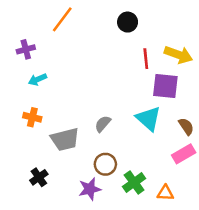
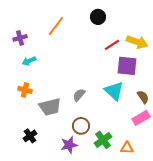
orange line: (62, 19) -> (56, 26), moved
red line: (146, 59) -> (112, 45), turned 63

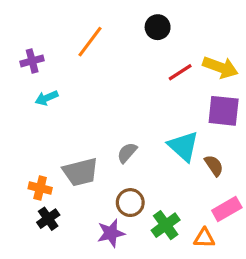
purple square: (127, 66) -> (224, 111), moved
orange cross: (25, 90) -> (40, 188), moved
brown semicircle: (143, 97) -> (214, 166), moved
pink rectangle: (141, 118) -> (227, 209), moved

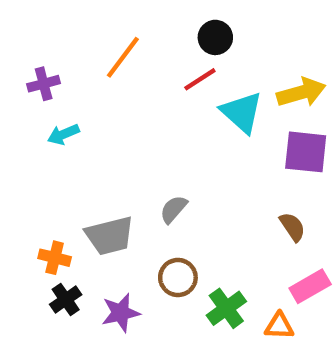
yellow arrow: (220, 67) -> (301, 92), turned -36
red line: (180, 72) -> (200, 79), moved
cyan triangle: (183, 146) -> (242, 112), moved
purple star: (111, 233) -> (121, 313), moved

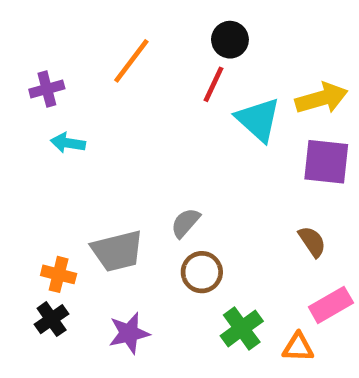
red line: (200, 79) -> (214, 84), turned -32
cyan arrow: (63, 134) -> (68, 143), turned 32
brown circle: (178, 277) -> (202, 272), moved
black cross: (66, 300) -> (52, 319), moved

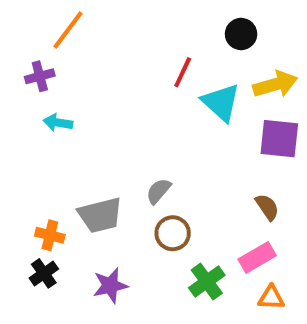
black circle: (230, 40) -> (241, 34), moved
orange line: (131, 61) -> (68, 30), moved
pink rectangle: (331, 305) -> (257, 257), moved
orange triangle: (298, 347) -> (271, 298), moved

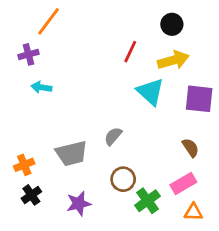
yellow arrow: (275, 84) -> (173, 60), moved
cyan triangle: (221, 102) -> (150, 92), moved
brown circle: (173, 233) -> (123, 179), moved
orange cross: (50, 235) -> (24, 165), moved, turned -36

